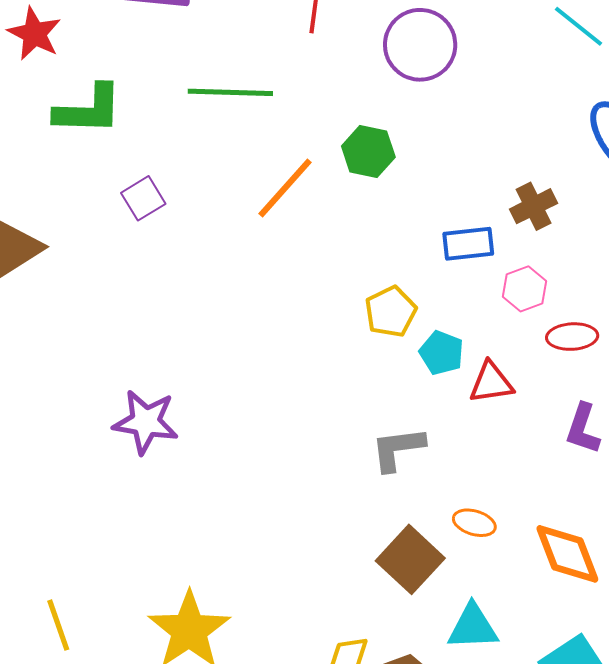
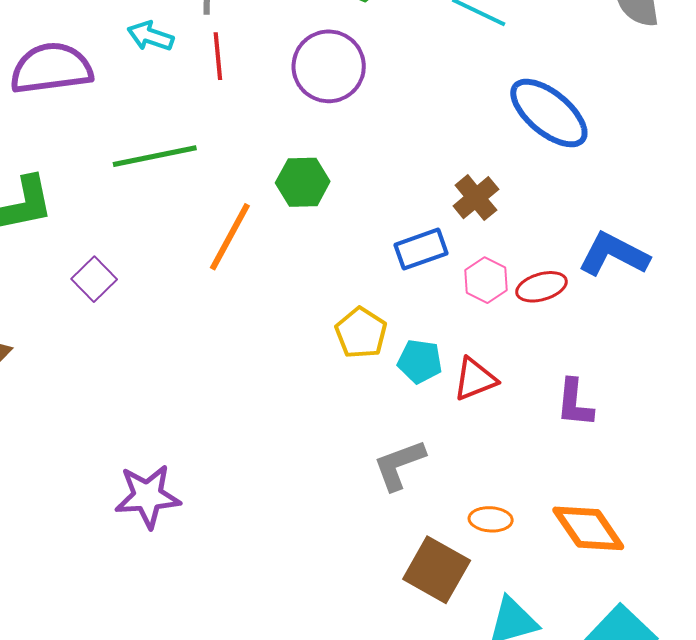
red ellipse: (572, 337) -> (542, 287), moved

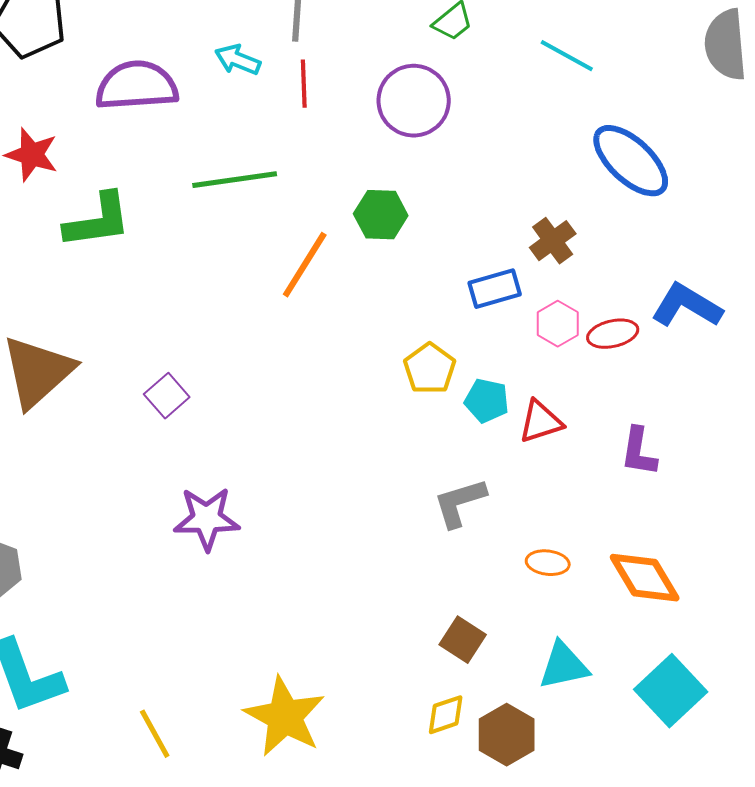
purple square: (94, 279) -> (167, 396), moved
brown square: (437, 570) -> (463, 640), moved, size x0.7

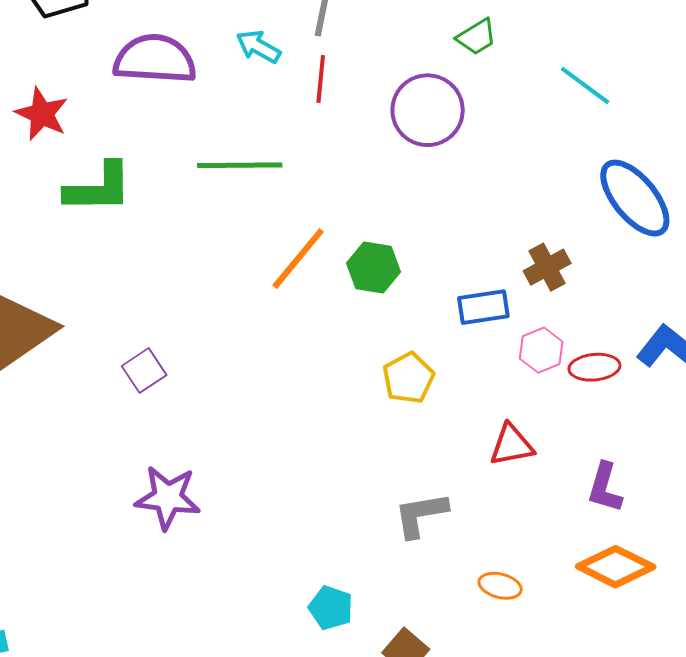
green hexagon: (381, 215) -> (374, 268), moved
cyan pentagon: (487, 401) -> (331, 608), moved
orange diamond: (645, 578) -> (616, 567), moved, turned -40

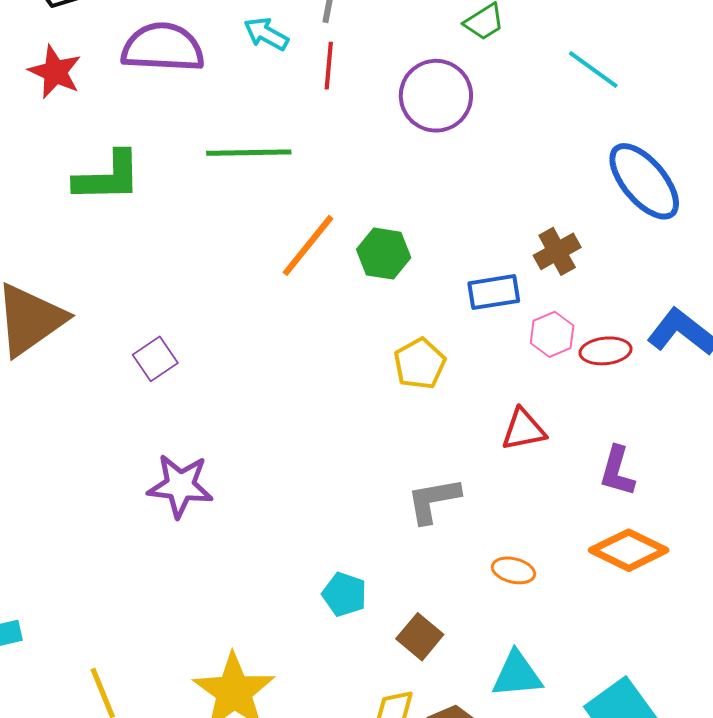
red star: (42, 114) -> (55, 72), moved

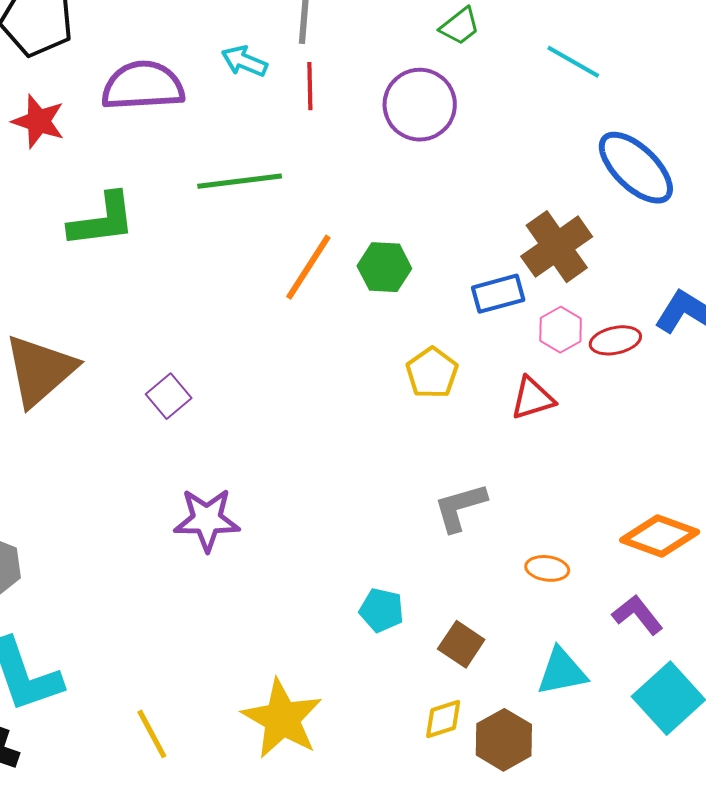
brown cross: (557, 251) -> (557, 247), size x1.5
red triangle: (523, 430) -> (533, 398), moved
purple L-shape: (617, 471) -> (638, 615), moved, turned 132

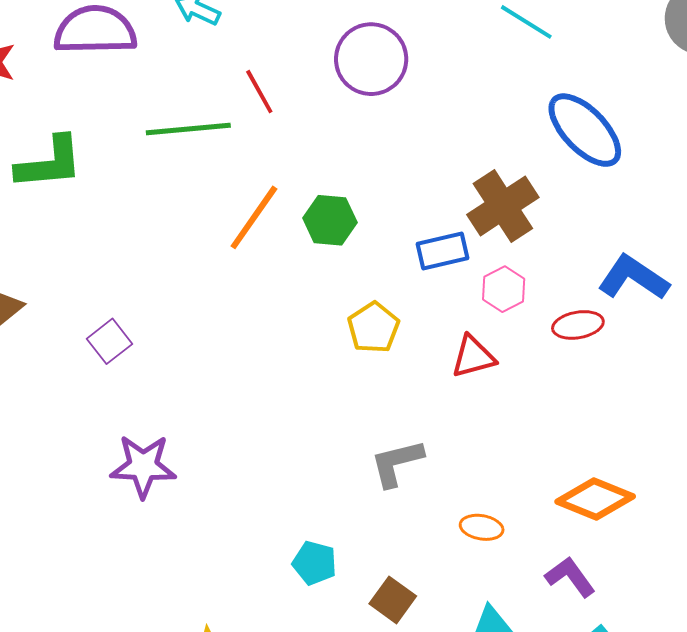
red line: (310, 86) -> (259, 92), moved, turned -30
red ellipse: (615, 340) -> (578, 325), moved

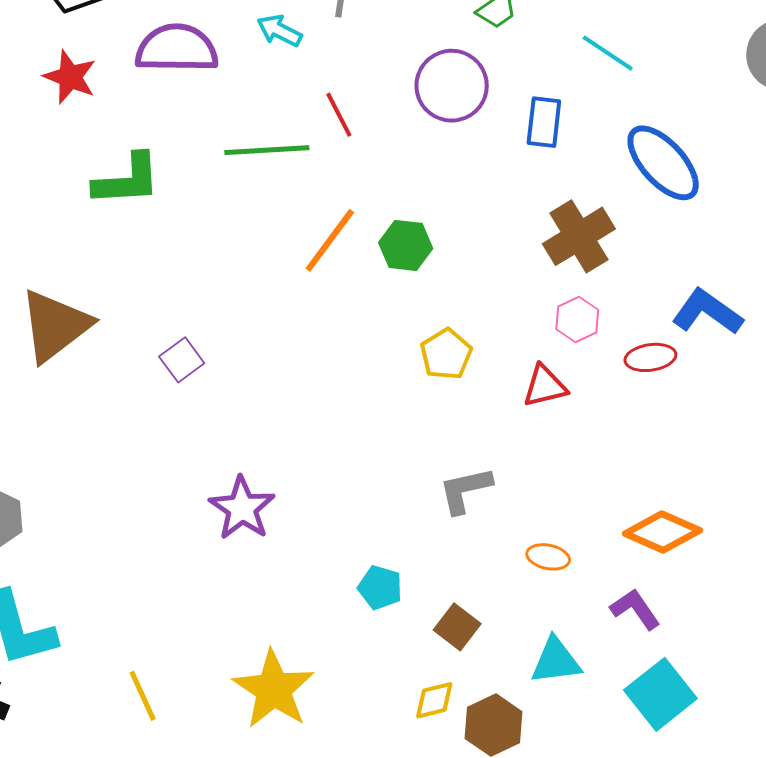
blue rectangle: (442, 251) -> (544, 122), moved, turned -72
purple star: (143, 466) -> (242, 508), moved, turned 30

